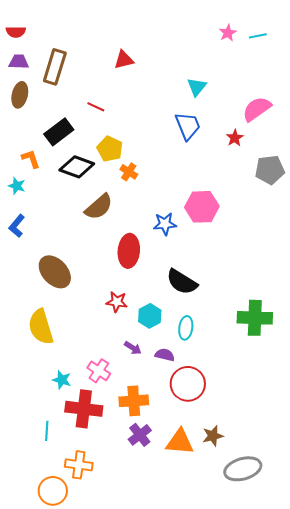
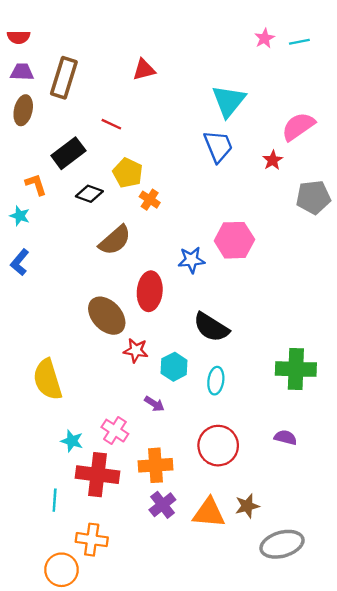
cyan triangle: (197, 87) -> (229, 101), size x1.5
black diamond: (77, 167) -> (89, 194), size x0.7
brown ellipse: (55, 272) -> (107, 316), moved
purple semicircle: (165, 355) -> (285, 437), moved

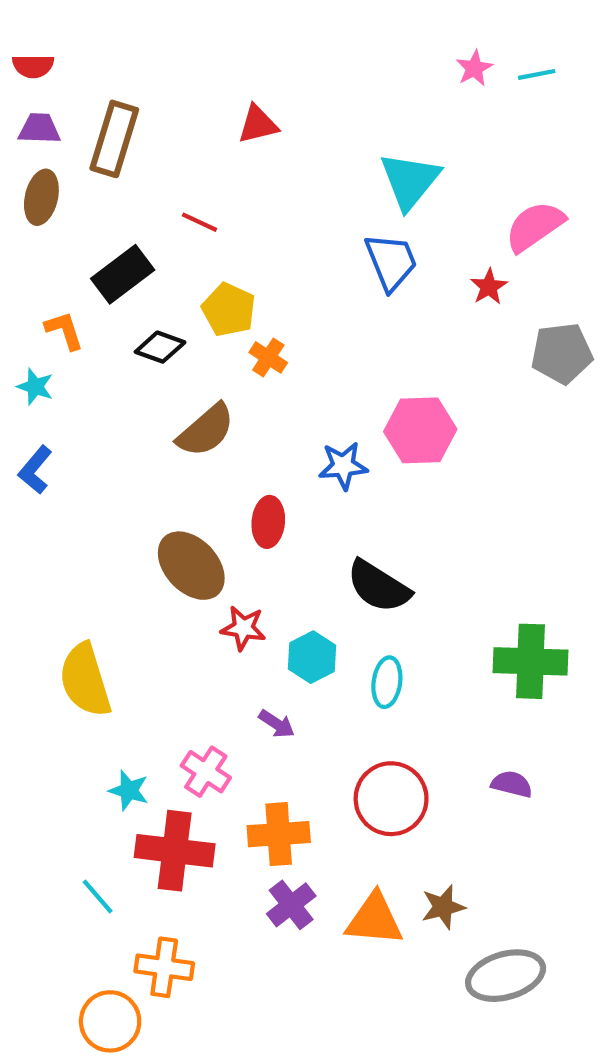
red ellipse: (150, 291) -> (268, 522), size x0.7
cyan line: (55, 500) -> (98, 897), turned -45

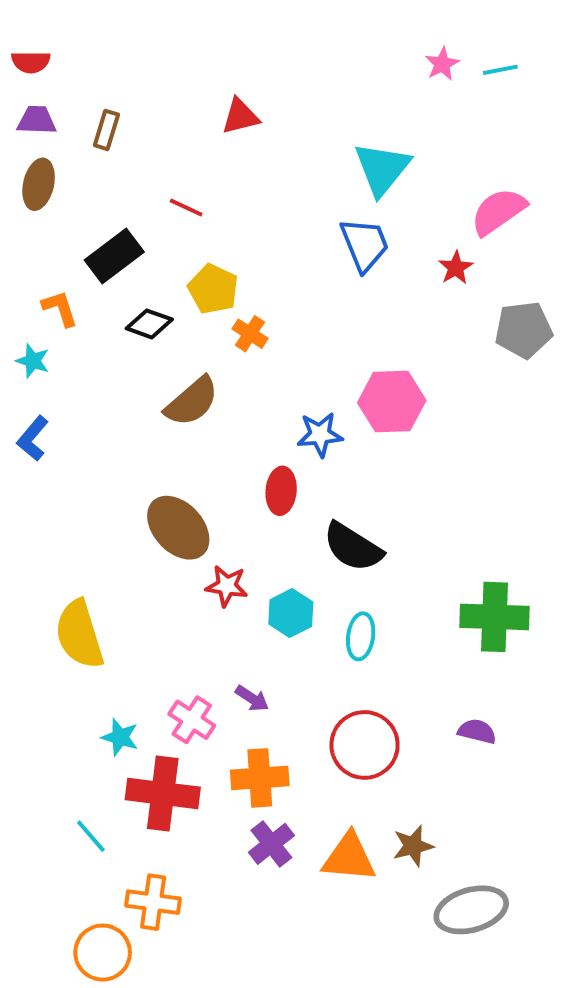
brown rectangle: (114, 139) -> (106, 130), size x0.6
red ellipse: (268, 522) -> (281, 491), moved
purple arrow: (277, 724) -> (252, 698), moved

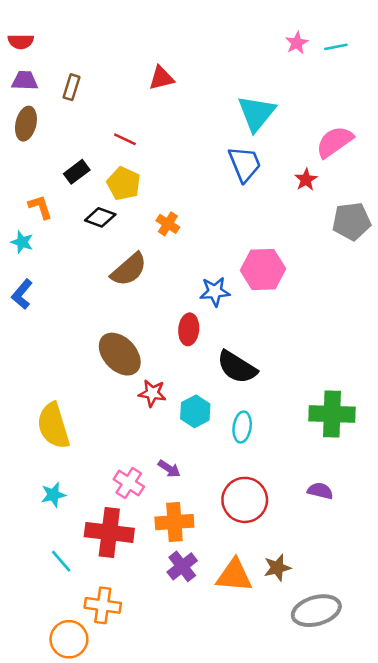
black rectangle: (114, 256) -> (77, 172), size x0.7
yellow pentagon: (213, 289) -> (124, 184), moved
cyan star: (120, 737) -> (53, 495), moved, turned -30

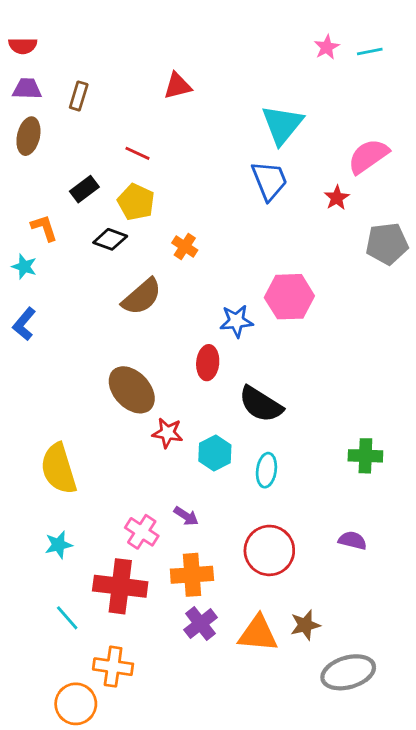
green cross: (332, 414) -> (365, 456), size x0.7

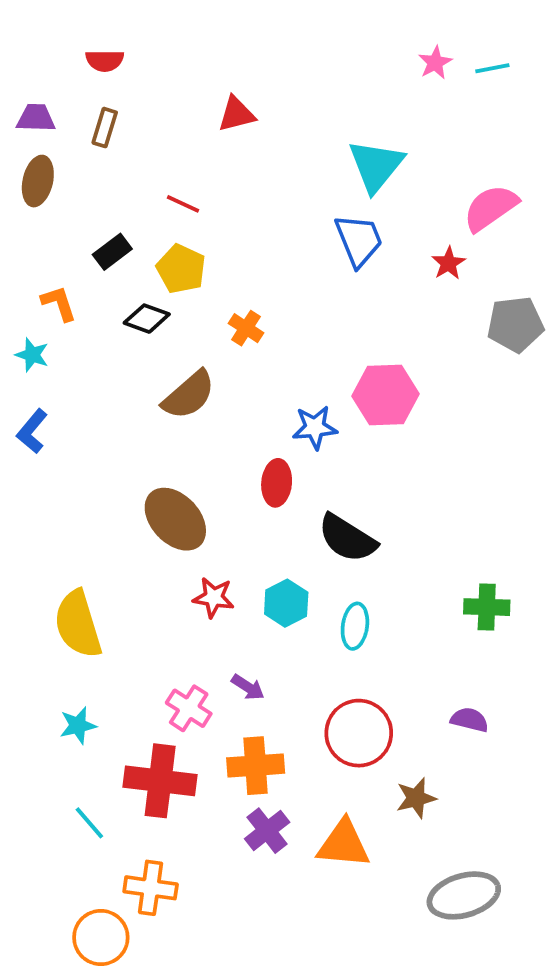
red semicircle: (23, 46) -> (105, 61), moved
red star: (168, 433) -> (214, 597), moved
brown star: (305, 625) -> (416, 798), moved

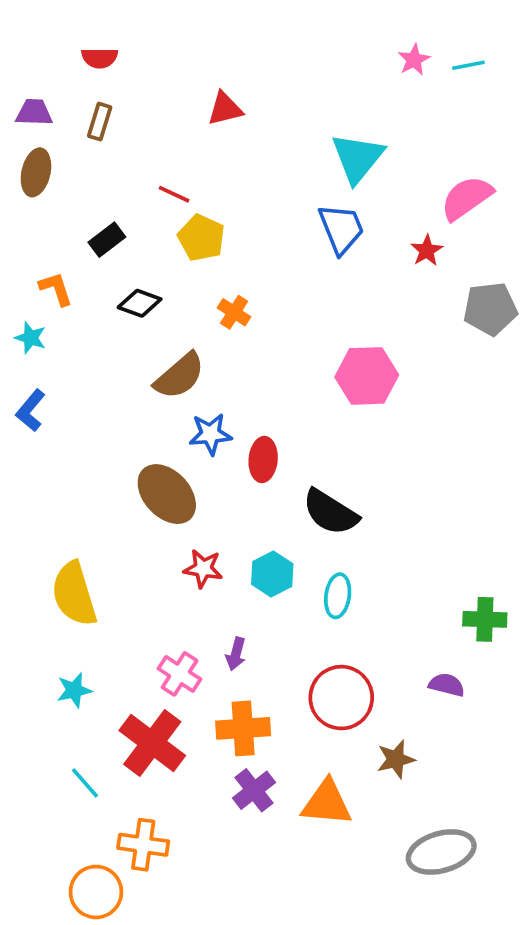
yellow pentagon: (181, 269) -> (201, 238), moved
blue star: (315, 427) -> (210, 434), moved
green cross: (487, 607) -> (485, 619), moved
purple arrow: (248, 687) -> (236, 654), turned 72
red cross: (160, 781) -> (152, 743), turned 30

